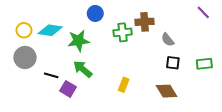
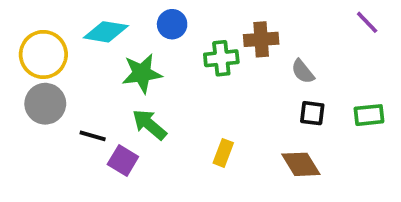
yellow circle: (24, 30) -> (43, 54), size x1.6
cyan diamond: (50, 30) -> (106, 32), moved

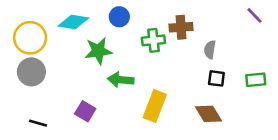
gray semicircle: (303, 72) -> (210, 50), turned 48
green arrow: (149, 125) -> (121, 80), moved, turned -35
black line: (93, 136) -> (38, 123), moved
yellow rectangle: (223, 153) -> (155, 106), size x1.6

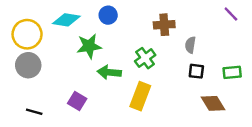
green cross: (153, 40) -> (145, 58), moved, turned -30
brown diamond: (209, 114) -> (213, 103), moved

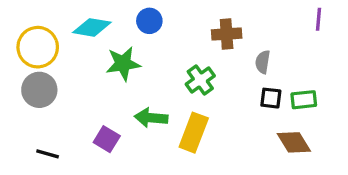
purple line: (231, 14) -> (319, 19), turned 49
green arrow: (109, 72) -> (151, 118), moved
green rectangle: (232, 72) -> (304, 100), moved

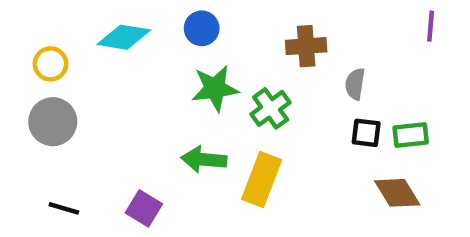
yellow circle: (38, 47) -> (51, 64), size x0.6
green star: (123, 64) -> (215, 88), moved
purple square: (107, 139) -> (144, 208), moved

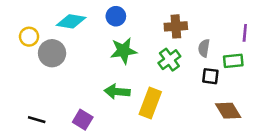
purple line: (431, 26) -> (245, 33), moved
green cross: (271, 108) -> (169, 60), moved
gray circle: (53, 122) -> (52, 53), moved
green rectangle: (411, 135) -> (233, 61), moved

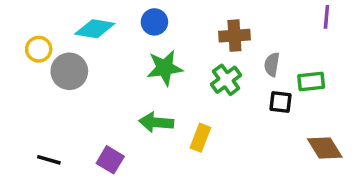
purple line: (245, 33) -> (326, 17), moved
yellow rectangle: (150, 103) -> (200, 138), size x0.7
brown diamond: (228, 111) -> (325, 148), moved

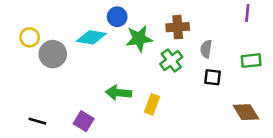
cyan diamond: (95, 29) -> (91, 37), moved
green star: (165, 68) -> (139, 39), moved
green rectangle: (311, 82) -> (251, 61), moved

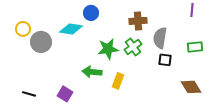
green star: (139, 39) -> (108, 49), moved
gray semicircle: (206, 49) -> (160, 38), size x1.5

